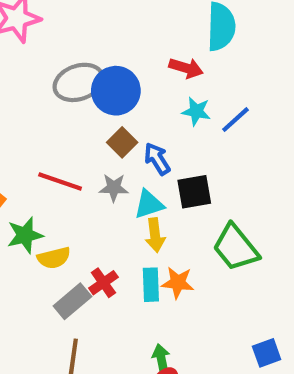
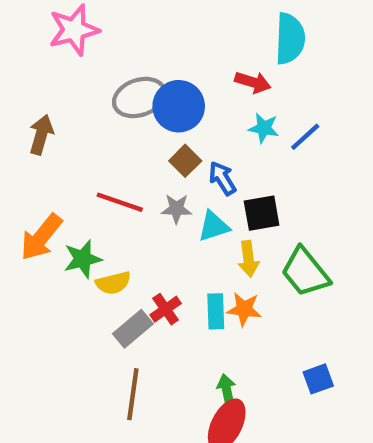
yellow arrow: (155, 235) -> (248, 259), moved
blue square: (267, 353) -> (318, 379), moved

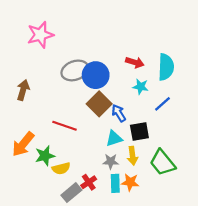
cyan semicircle: (290, 39) -> (166, 67), moved
blue line: (305, 137) -> (162, 104), moved
brown square: (185, 161) -> (99, 104), size x1.5
gray star: (176, 209) -> (111, 161), moved

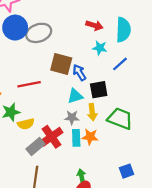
blue circle: (96, 75) -> (15, 28), moved
brown square: (99, 104) -> (61, 64), turned -30
red line: (65, 126) -> (29, 84), turned -30
green trapezoid: (162, 163) -> (120, 119), turned 150
red cross: (89, 182) -> (52, 137), size x1.5

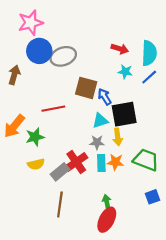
blue line: (120, 64) -> (149, 77), moved
black square: (99, 90) -> (124, 114), size x1.4
green trapezoid: (120, 119) -> (146, 160), moved
yellow semicircle: (26, 124) -> (36, 164), moved

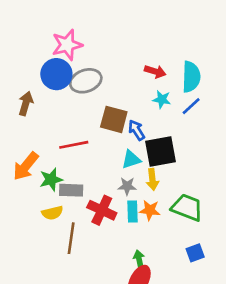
pink star: (31, 23) -> (67, 45), moved
red cross: (76, 162) -> (102, 210), turned -30
gray rectangle: (60, 172) -> (71, 190), moved, turned 42
brown line: (60, 204) -> (71, 238), moved

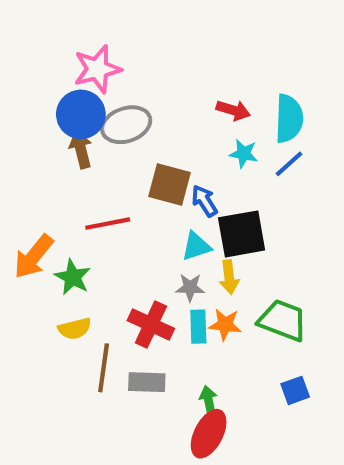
brown arrow: (26, 103) -> (81, 149), moved, turned -30
green star: (51, 179) -> (73, 277), turned -30
gray rectangle: (71, 190) -> (147, 382), moved

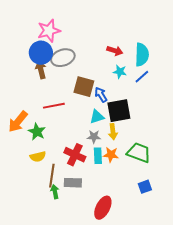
green arrow: (209, 401) -> (55, 192), moved

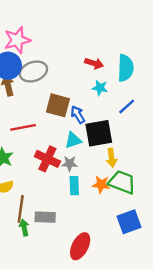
blue line: (142, 77) -> (127, 106), moved
yellow arrow: (113, 132) -> (112, 158), moved
red cross: (75, 155) -> (47, 159), moved
orange star: (111, 155) -> (101, 184), moved
blue square: (145, 187) -> (129, 222), size x1.5

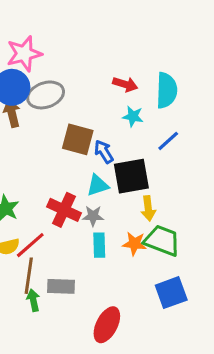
red line: (23, 127) -> (30, 245), moved, turned -30

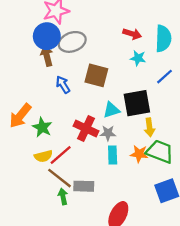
blue arrow: (104, 152) -> (63, 85), moved
brown line: (29, 276) -> (59, 178), turned -60

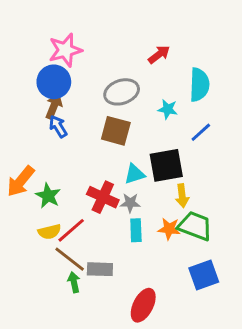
red arrow: (132, 34) -> (159, 54), moved, turned -54
gray ellipse: (72, 42) -> (122, 92), moved
brown arrow: (47, 56) -> (54, 106), turned 36
blue arrow: (63, 85) -> (58, 126), moved

